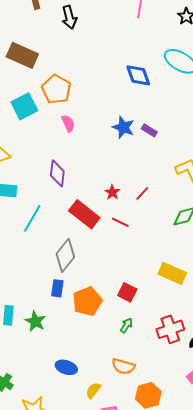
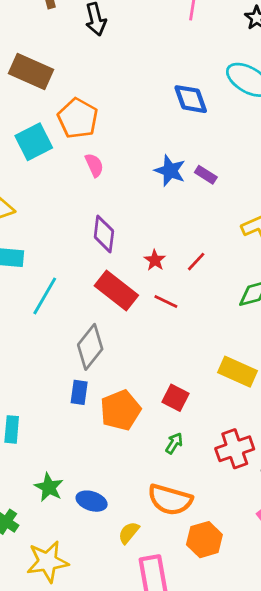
purple diamond: (57, 173) -> (104, 234), moved
green star: (35, 321) -> (49, 487), moved
orange semicircle: (123, 366) -> (170, 500), size x1.4

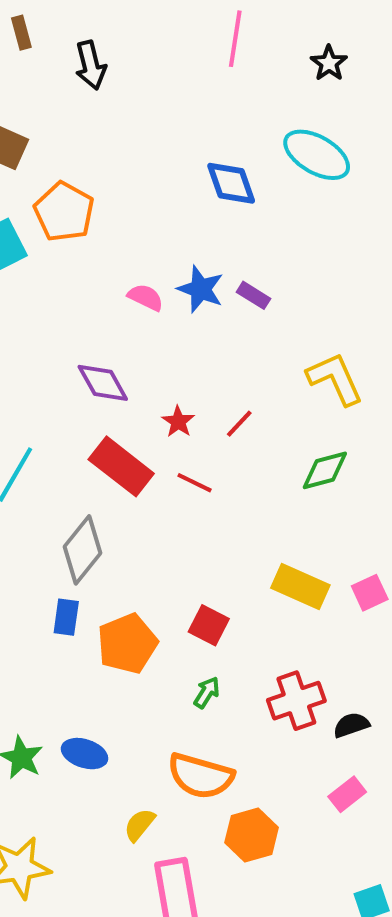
pink semicircle: (94, 165) -> (146, 297), moved, turned -40
purple diamond: (104, 234) -> (103, 383), turned -36
blue ellipse: (92, 501) -> (85, 754), moved

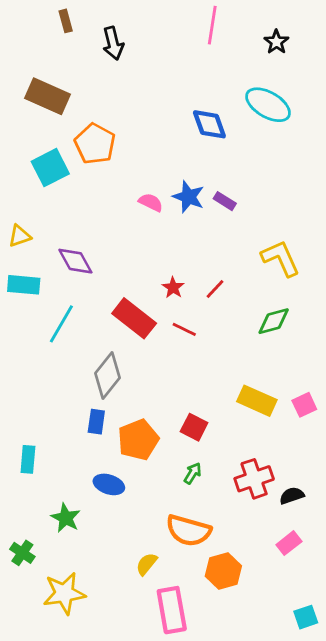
purple diamond: (103, 383) -> (75, 261), moved
blue ellipse: (85, 754) -> (109, 484), moved

